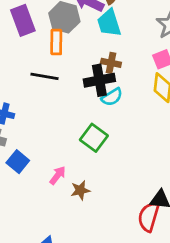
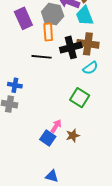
brown cross: (111, 63) -> (88, 44), size x1.5
black cross: (99, 80) -> (71, 47), moved
blue square: (18, 162) -> (48, 138), moved

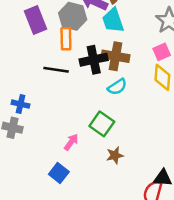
pink arrow: (56, 126) -> (71, 142), moved
brown star: (73, 136) -> (115, 155), moved

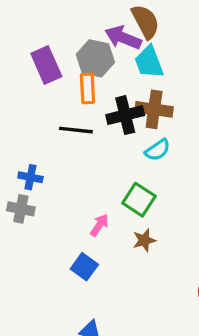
brown star: (115, 155) -> (144, 240), moved

